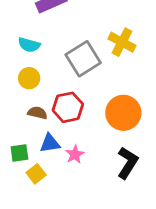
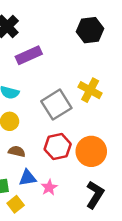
red hexagon: (68, 107) -> (58, 147), moved

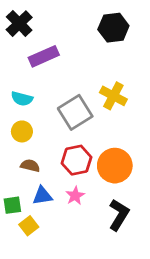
pink star: (49, 187) -> (75, 196), moved

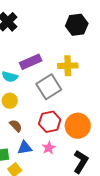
purple rectangle: (44, 56) -> (31, 62), moved
yellow cross: (113, 96) -> (68, 66), moved, turned -30
brown semicircle: (30, 166) -> (16, 126), turned 32

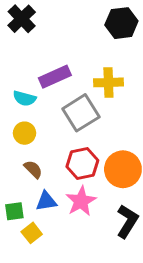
pink star: (49, 148) -> (81, 201), size x1.5

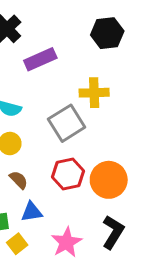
purple rectangle: (55, 77) -> (40, 59), moved
pink star: (81, 201) -> (67, 242), moved

